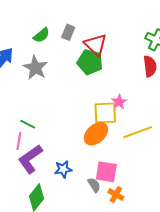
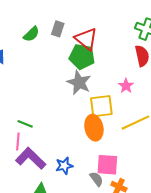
gray star: (35, 68) -> (79, 83), moved
pink star: (119, 102) -> (126, 86), moved
orange ellipse: (96, 134) -> (94, 128), turned -55
purple L-shape: (30, 159) -> (31, 158), turned 84

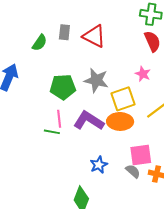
green pentagon: (82, 57) -> (63, 87), moved
orange ellipse: (94, 128) -> (120, 121), turned -65
pink line: (18, 141) -> (59, 119), moved
purple L-shape: (31, 158) -> (89, 121), moved

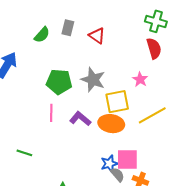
red triangle: (94, 36) -> (97, 36), size x0.7
purple L-shape: (89, 121) -> (80, 119), size x0.7
green line: (52, 132) -> (24, 153), moved
blue star: (99, 165) -> (109, 164), moved

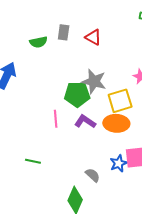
green semicircle: (42, 35) -> (38, 42), turned 42
green pentagon: (59, 82) -> (77, 94), moved
gray semicircle: (117, 175) -> (93, 175), moved

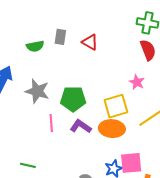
gray star: (94, 81) -> (37, 91), moved

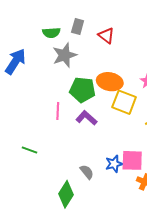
gray star: (37, 91) -> (65, 55), moved, turned 30
yellow square: (116, 106) -> (124, 102), turned 30
orange ellipse: (112, 129) -> (110, 82), moved

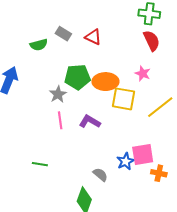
gray rectangle: (78, 27) -> (63, 34), turned -63
gray star: (65, 55) -> (58, 94), moved, size x0.7
green pentagon: (82, 90) -> (77, 77), moved

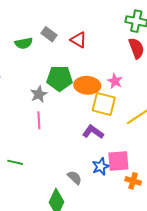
pink star: (143, 73) -> (115, 81), moved
purple L-shape: (90, 122) -> (93, 132), moved

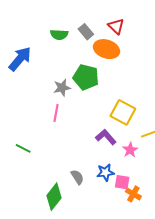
red triangle: (79, 40) -> (116, 26), moved
pink star: (115, 81) -> (130, 150), moved
orange ellipse: (87, 85) -> (106, 49), moved
pink square: (118, 161) -> (122, 182), moved, size x0.7

